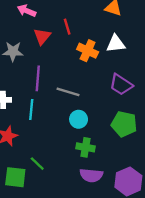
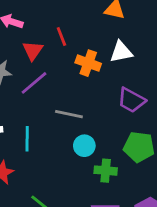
purple line: (38, 78) -> (34, 83), moved, turned 50
green cross: (85, 147) -> (106, 171), moved

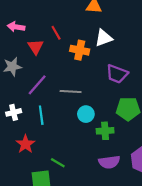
purple line: (34, 83) -> (37, 85), moved

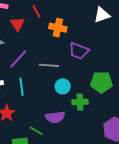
white triangle: (104, 38) -> (102, 15), moved
purple trapezoid: (117, 74) -> (79, 51), moved
purple semicircle: (109, 162) -> (55, 117), moved

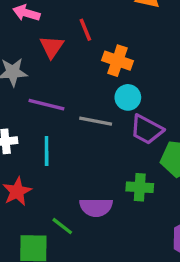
purple trapezoid: (79, 51) -> (147, 130), moved
purple line: (18, 59) -> (46, 105), turned 55
cyan circle: (63, 86) -> (128, 97), moved

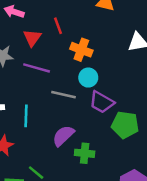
purple line: (46, 105) -> (37, 68), moved
green cross: (140, 187) -> (85, 153), moved
purple semicircle: (96, 207) -> (63, 136), moved, turned 135

